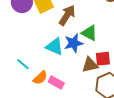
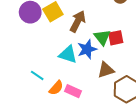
green triangle: (89, 33) -> (102, 37), turned 30
red square: (103, 59) -> (116, 38), moved

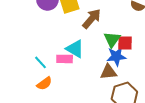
blue star: (87, 49) -> (116, 56), moved
orange semicircle: (56, 88) -> (44, 83), moved
pink rectangle: (73, 91) -> (65, 59), moved, turned -35

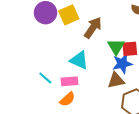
pink rectangle: (65, 59) -> (70, 81), moved
orange semicircle: (44, 83) -> (67, 99), moved

